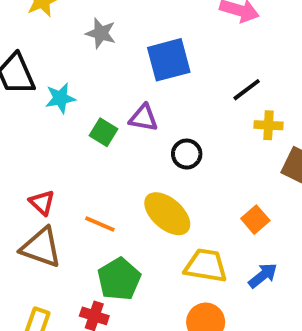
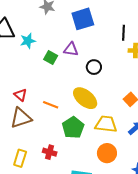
black line: (247, 90) -> (123, 33), turned -49
brown triangle: (41, 247) -> (21, 118), turned -35
green pentagon: (119, 279) -> (73, 128), moved

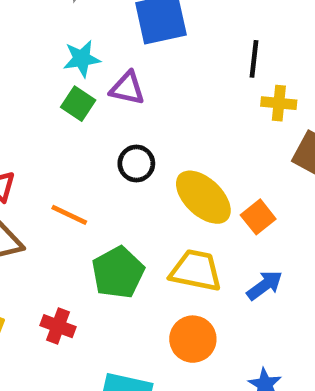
cyan star: (28, 41) -> (82, 59), moved
black circle: (94, 67) -> (136, 164), moved
yellow ellipse: (85, 98) -> (203, 197), moved

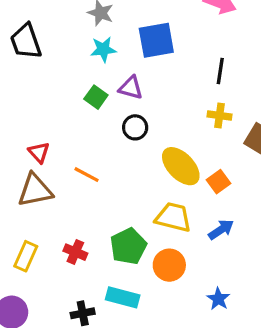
cyan star: (82, 59) -> (103, 49), moved
yellow cross: (279, 103) -> (220, 116), moved
black circle: (136, 164) -> (135, 127), moved
green pentagon: (118, 273) -> (128, 246), moved

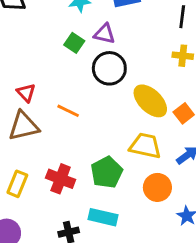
black circle: (135, 127) -> (109, 68), size x1.5
red cross: (75, 252) -> (61, 179), size x1.4
orange circle: (169, 265) -> (157, 187), moved

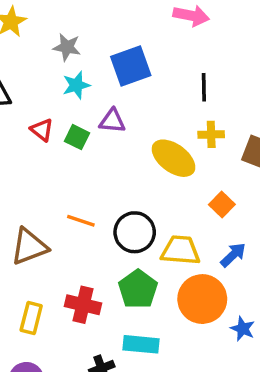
black circle: (109, 68) -> (135, 232), moved
red triangle: (26, 93) -> (42, 130), moved
yellow ellipse: (150, 101) -> (174, 158), moved
orange circle: (157, 187) -> (202, 299), size x1.4

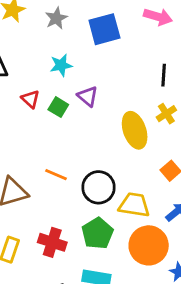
gray star: (67, 47) -> (56, 18), moved, turned 30
blue square: (131, 66) -> (104, 29), moved
purple triangle: (112, 121) -> (88, 96), turned 30
yellow cross: (211, 134) -> (166, 114), turned -36
yellow ellipse: (174, 158) -> (135, 130), turned 30

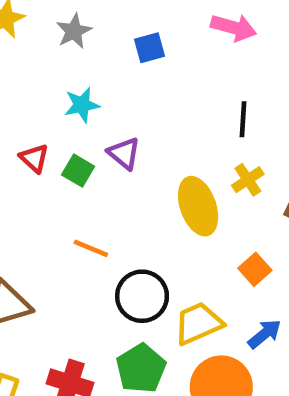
blue square: (104, 29) -> (150, 48), size x0.6
orange line: (56, 175) -> (91, 248), moved
yellow trapezoid: (134, 205) -> (198, 323), turned -32

